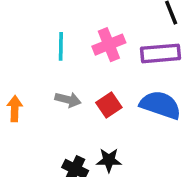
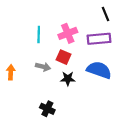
red square: (109, 105) -> (63, 57), moved, turned -32
black star: (109, 160) -> (68, 79), moved

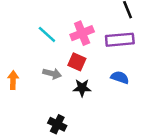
cyan line: (39, 34) -> (47, 34), turned -49
blue semicircle: (99, 70) -> (120, 77), size x0.6

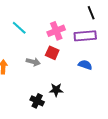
cyan line: (47, 34) -> (19, 28), moved
black star: (82, 88) -> (56, 90), moved

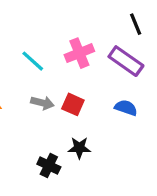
cyan line: (19, 28) -> (33, 61), moved
purple rectangle: (85, 36) -> (126, 61), turned 40
red square: (52, 53) -> (73, 104), moved

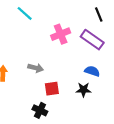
cyan line: (33, 61) -> (25, 13), moved
red square: (73, 104) -> (52, 89), moved, turned -32
black star: (79, 148) -> (83, 90), moved

